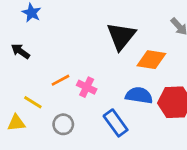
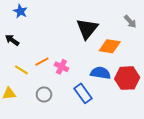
yellow line: (33, 102) -> (21, 70), moved

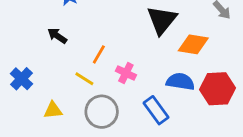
orange line: (42, 62) -> (99, 54), moved, turned -32
yellow line: (21, 70) -> (84, 79), moved
gray circle: (44, 94) -> (102, 112), size x1.5

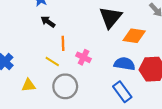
black arrow: (57, 36) -> (48, 22), moved
orange line: (99, 54) -> (63, 43), turned -32
blue rectangle: (156, 110) -> (122, 92), moved

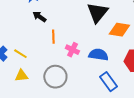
yellow line: (52, 62) -> (20, 54), moved
blue semicircle: (124, 64) -> (98, 55), moved

